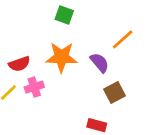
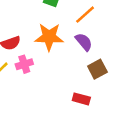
orange line: (123, 39) -> (85, 15), moved

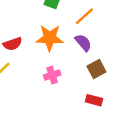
pink cross: (24, 64) -> (52, 75), moved
red rectangle: (81, 99) -> (94, 100), moved

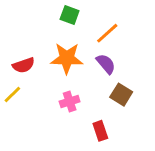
brown square: (96, 69) -> (121, 95), turned -30
red rectangle: (94, 100) -> (100, 131), moved, turned 56

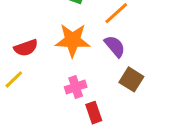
red rectangle: (100, 131) -> (94, 113), moved

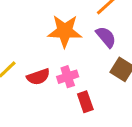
red semicircle: (26, 48) -> (38, 77), moved

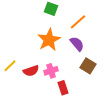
orange star: (65, 31) -> (49, 40), turned -30

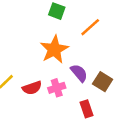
purple semicircle: (77, 44) -> (79, 73), moved
red rectangle: (63, 88) -> (86, 109), moved

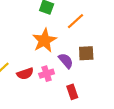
brown square: (103, 82) -> (86, 53), moved, turned -35

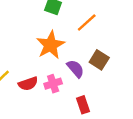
brown square: (86, 53) -> (99, 60), turned 35

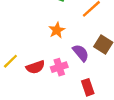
orange star: (51, 45) -> (57, 30), size x0.6

